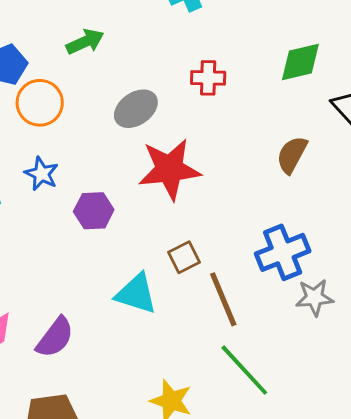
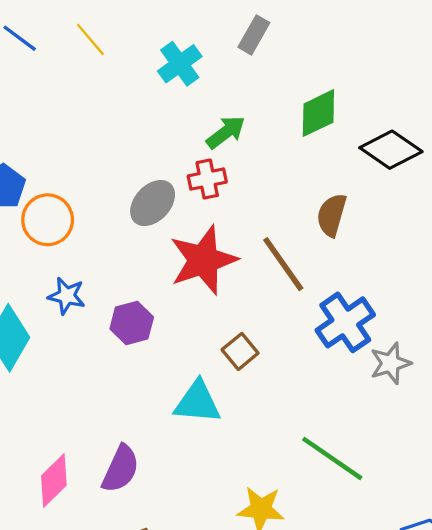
green arrow: (85, 42) -> (226, 132), moved
red cross: (208, 78) -> (207, 179), moved
brown line: (223, 299) -> (283, 264), moved

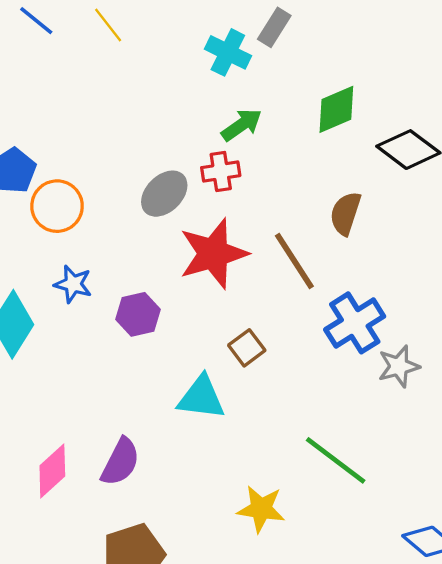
cyan cross: (180, 64) -> (228, 52), moved, turned -30

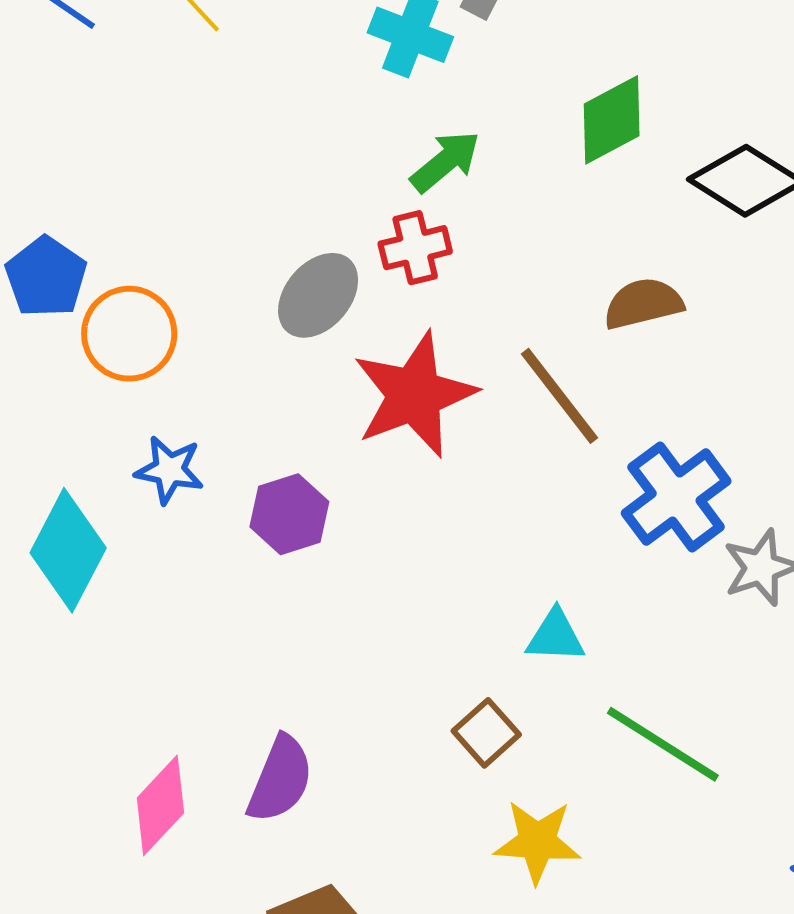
brown semicircle: (345, 213) -> (643, 303), turned 63
brown square: (247, 348) -> (486, 733), moved
cyan triangle: (201, 398) -> (555, 636), moved, size x0.7

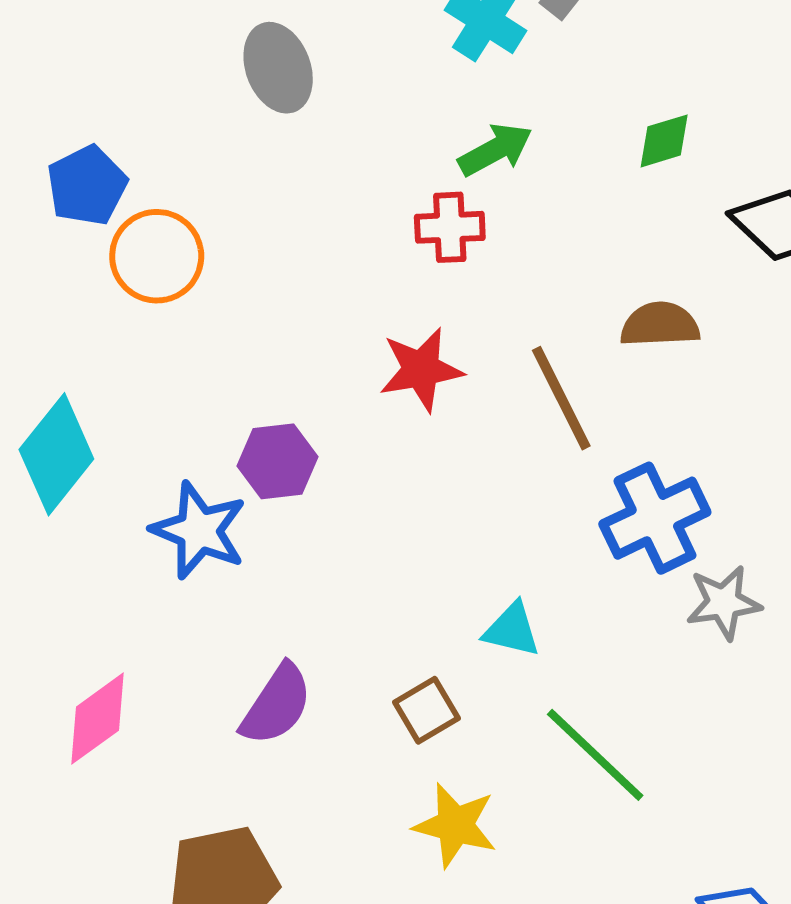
green diamond: (612, 120) -> (664, 141), size x0.7
gray ellipse: (318, 295) -> (278, 68), moved, turned -72
red star: (414, 395) -> (421, 370), size x0.7
blue star: (169, 470) -> (199, 530), moved, size x1.4
purple semicircle: (280, 779) -> (277, 705), moved

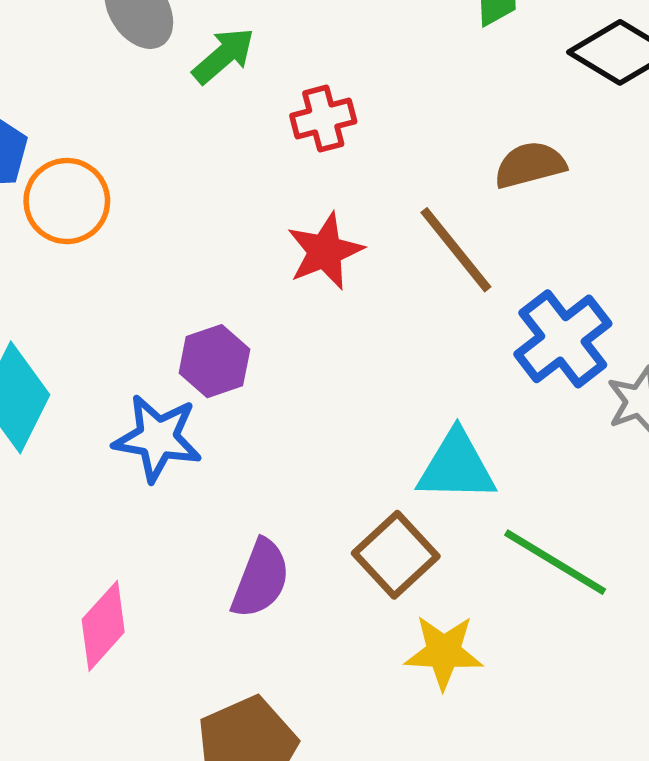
green arrow: (495, 150) -> (224, 56), moved
cyan triangle: (512, 630) -> (456, 466), size x1.5
brown square: (426, 710) -> (396, 555), size x1.4

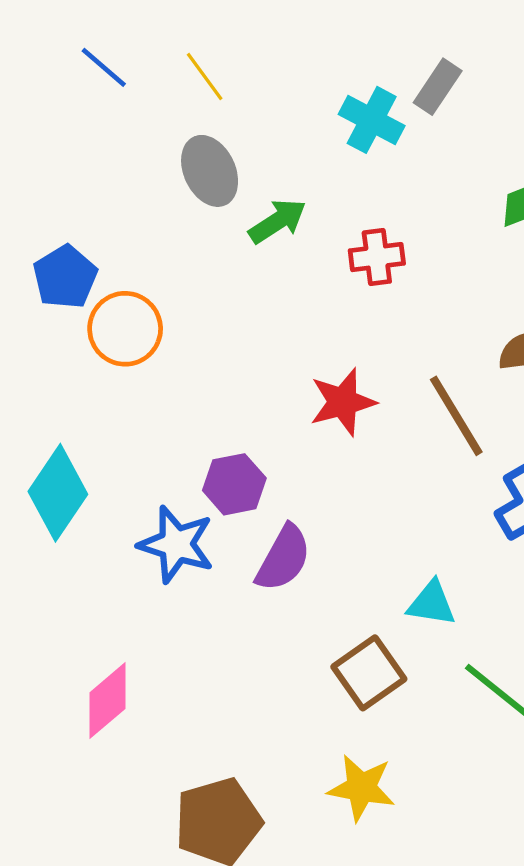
red cross: (323, 119) -> (377, 257), moved
cyan triangle: (456, 466) -> (432, 603), size x0.7
purple semicircle: (261, 579) -> (283, 558), moved
yellow star: (444, 652) -> (361, 788), moved

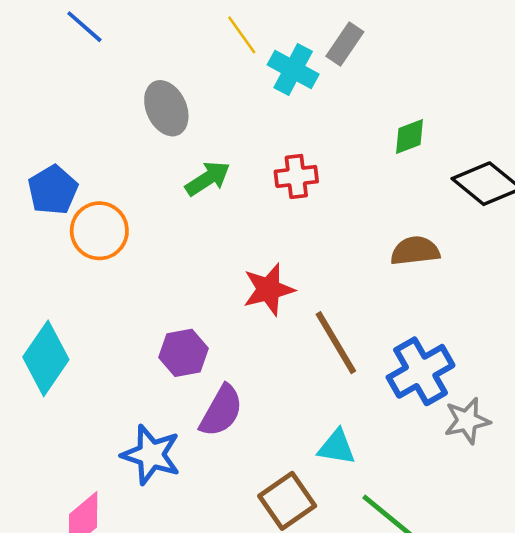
yellow line: (205, 76) -> (242, 35), moved
green arrow: (277, 221) -> (208, 178), moved
brown line: (456, 416) -> (336, 343), moved
blue star: (176, 544) -> (151, 455), moved

